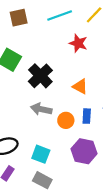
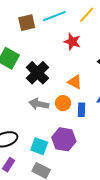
brown square: (19, 18) -> (27, 23), moved
orange circle: (66, 120) -> (63, 103), moved
purple hexagon: (84, 151) -> (64, 139), moved

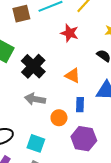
orange circle: (63, 103) -> (59, 118), moved
purple hexagon: (64, 139) -> (84, 139), moved

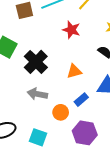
orange triangle: (73, 76) -> (74, 71), turned -42
blue rectangle: (80, 105) -> (81, 100), turned 48

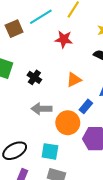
black cross: (36, 62) -> (34, 77), size x0.6
orange circle: (61, 112) -> (68, 123), size x1.5

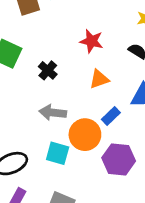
red star: (64, 39) -> (92, 41), moved
cyan square: (50, 151) -> (58, 153), moved

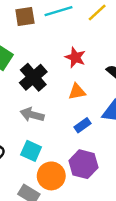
black cross: (48, 70) -> (33, 77), size x1.6
orange circle: (85, 135) -> (51, 176), moved

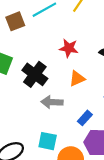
gray arrow: (32, 115) -> (52, 102), moved
blue rectangle: (82, 125) -> (85, 118), moved

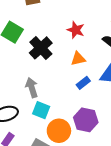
gray arrow: (52, 102) -> (32, 88), moved, turned 60
blue rectangle: (85, 118) -> (83, 83), moved

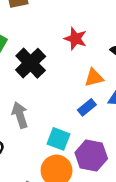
orange triangle: (78, 59) -> (94, 78), moved
cyan square: (41, 110) -> (58, 139), moved

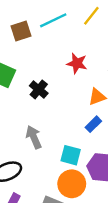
black cross: (31, 63) -> (39, 89), size x0.7

